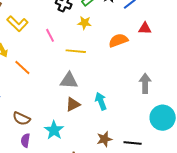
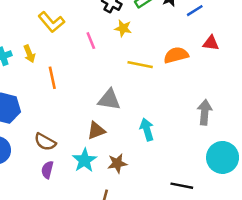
yellow star: (85, 23) -> (123, 28), moved
yellow line: (76, 51) -> (140, 65), moved
orange line: (22, 67) -> (52, 78), turned 30
brown triangle: (73, 104) -> (96, 131), moved
brown star: (104, 139) -> (117, 163), moved

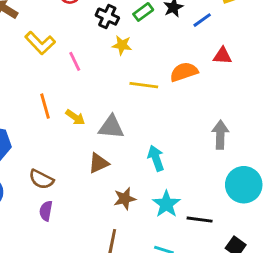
pink line: (91, 41) -> (75, 61), moved
yellow arrow: (29, 54) -> (75, 117), moved, turned -30
cyan star: (85, 160) -> (166, 204), moved

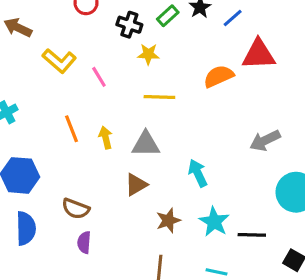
red triangle: (223, 56) -> (259, 55), size x1.6
yellow line: (144, 85) -> (159, 97), moved
yellow arrow: (75, 117) -> (106, 138), turned -132
gray arrow: (220, 135) -> (265, 140), turned -112

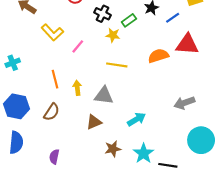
green rectangle: (168, 16) -> (129, 20), moved
pink line: (99, 77) -> (78, 46), turned 64
cyan arrow: (198, 173) -> (136, 119), turned 78
brown semicircle: (76, 209) -> (52, 112), moved, turned -84

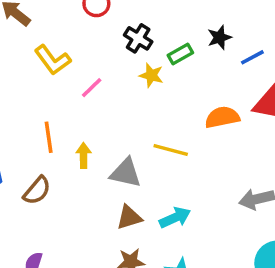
yellow line: (117, 65) -> (171, 150), moved
brown triangle: (94, 122) -> (129, 217), moved

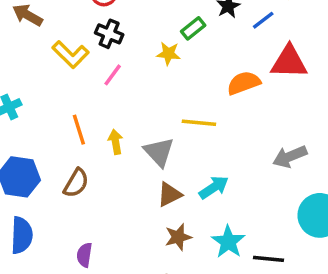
black cross: (138, 38) -> (109, 34), moved
gray triangle: (126, 173) -> (159, 152), turned 44

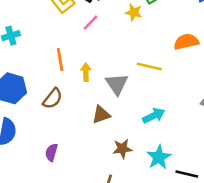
brown triangle: (169, 194) -> (101, 115), moved

